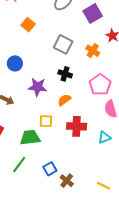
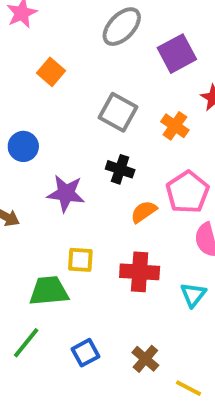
orange semicircle: (64, 100) -> (144, 212), moved
cyan triangle: (105, 137) -> (193, 295), turned -32
brown cross: (67, 181) -> (145, 359), moved

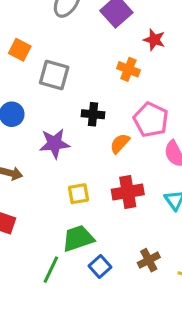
gray square: (118, 112) -> (54, 75), moved
green trapezoid: (49, 291) -> (78, 238), moved
brown cross: (145, 359) -> (149, 260), turned 35

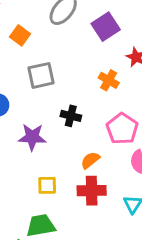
orange square: (20, 50) -> (20, 35), moved
gray square: (54, 75) -> (41, 75), turned -36
orange semicircle: (120, 143) -> (90, 160), moved

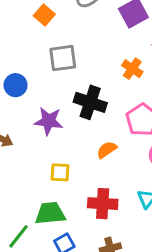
black cross: (71, 116) -> (90, 102), size x1.5
red cross: (92, 191) -> (103, 204), moved

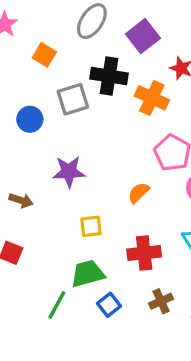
orange cross: (132, 69) -> (152, 98), size x1.4
blue circle: (16, 85) -> (30, 119), moved
black cross: (90, 102) -> (109, 76), moved

